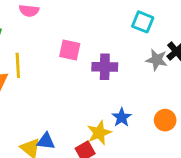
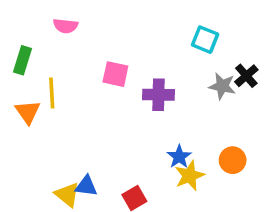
yellow star: (99, 133) -> (190, 176), moved

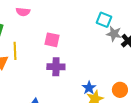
gray star: (222, 86) -> (114, 34), moved
purple cross: (159, 95) -> (56, 67), moved

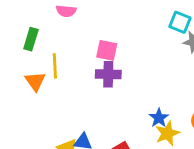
purple cross: (56, 67) -> (108, 74), moved

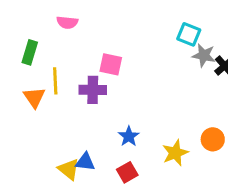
purple cross: (108, 74) -> (93, 90), moved
blue star: (159, 118) -> (129, 136), moved

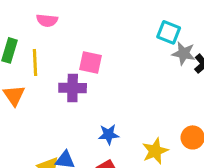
yellow line: (55, 81) -> (35, 62), moved
blue star: (129, 136) -> (109, 134), turned 30

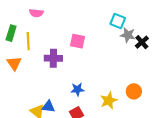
pink square: (91, 62) -> (78, 41), moved

